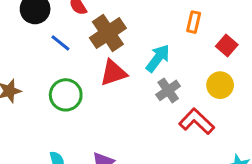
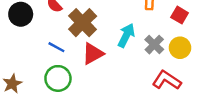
blue line: (60, 43) -> (56, 47), moved
gray cross: (168, 90) -> (154, 45), moved

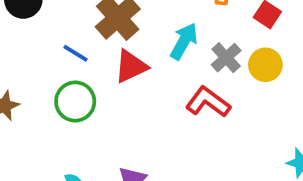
red L-shape: (167, 80) -> (208, 102), moved

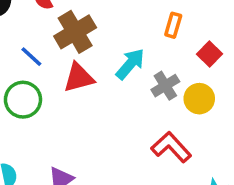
red L-shape: (208, 102) -> (171, 147), moved

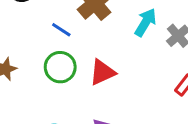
red triangle: (79, 78) -> (102, 72), moved

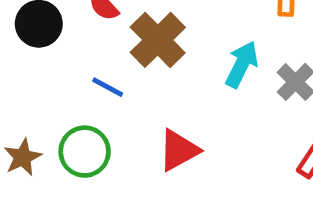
green circle: (60, 67) -> (85, 152), moved

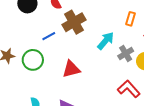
blue line: (108, 87) -> (49, 36), turned -72

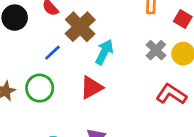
cyan arrow: (106, 41) -> (104, 52), moved

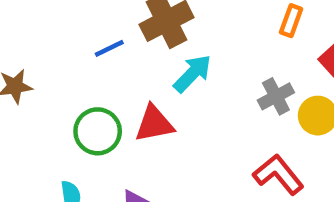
green circle: (40, 88) -> (98, 131), moved

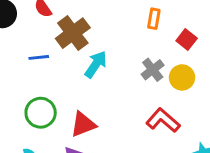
blue line: (109, 48) -> (39, 57), turned 30
red triangle: (154, 124) -> (83, 124), moved

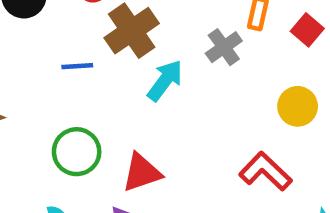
red square: (187, 39) -> (307, 30), moved
gray cross: (153, 70) -> (224, 47), moved

